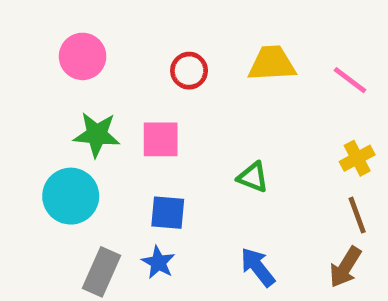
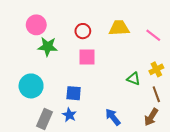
green star: (97, 135) -> (48, 47), moved
pink square: (161, 139) -> (87, 57), moved
green triangle: (253, 177) -> (134, 79), moved

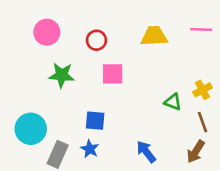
red circle: (83, 31) -> (96, 40), moved
pink line: (153, 35) -> (201, 29), moved, turned -35
green star: (48, 47) -> (62, 75), moved
cyan circle: (31, 86) -> (31, 129), moved

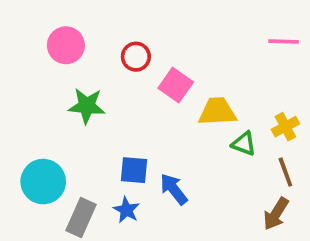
yellow trapezoid: (154, 36) -> (217, 112), moved
pink square: (113, 74) -> (176, 85), moved, turned 35
blue arrow: (146, 152) -> (174, 189), moved

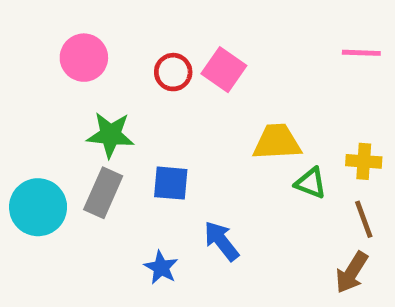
pink square: (176, 85) -> (224, 70), moved
yellow cross: (285, 127) -> (364, 161), turned 32
blue square: (134, 170) -> (171, 183), moved
cyan circle: (43, 182) -> (38, 207), moved
gray rectangle: (81, 218) -> (103, 193), moved

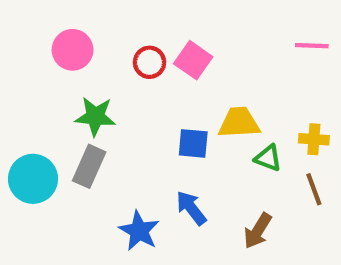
blue square: (171, 183) -> (193, 143), moved
blue star: (161, 268) -> (139, 231), size x1.4
brown arrow: (352, 272) -> (258, 231), moved

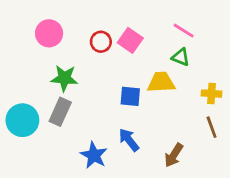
pink line: (312, 46) -> (184, 31), moved, turned 30
green triangle: (268, 158) -> (181, 57), moved

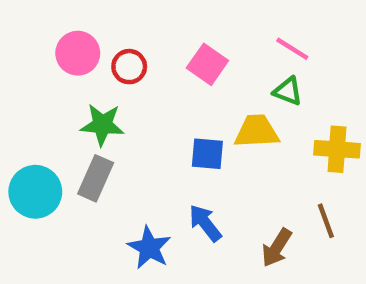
red circle: (101, 42) -> (129, 67), moved
yellow cross: (212, 94) -> (337, 149), size x1.4
brown line: (212, 127) -> (326, 221), moved

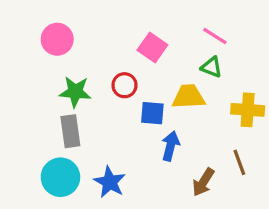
red circle: (129, 67) -> (124, 85), moved
gray rectangle: (96, 178) -> (70, 131), turned -32
cyan circle: (35, 192) -> (60, 177), moved
blue arrow: (205, 223) -> (170, 146), moved, turned 52

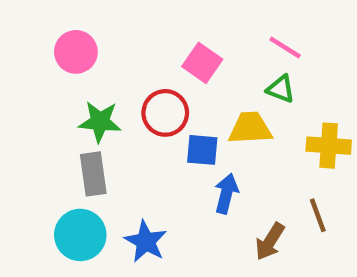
red circle: (124, 85) -> (165, 113), size x1.4

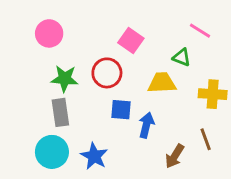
pink line: (285, 48) -> (200, 31), moved
blue square: (202, 150) -> (121, 110), moved

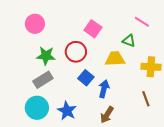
blue square: (121, 110) -> (86, 78), turned 35
gray rectangle: (60, 112) -> (43, 80), turned 66
brown arrow: (175, 156) -> (107, 115), moved

